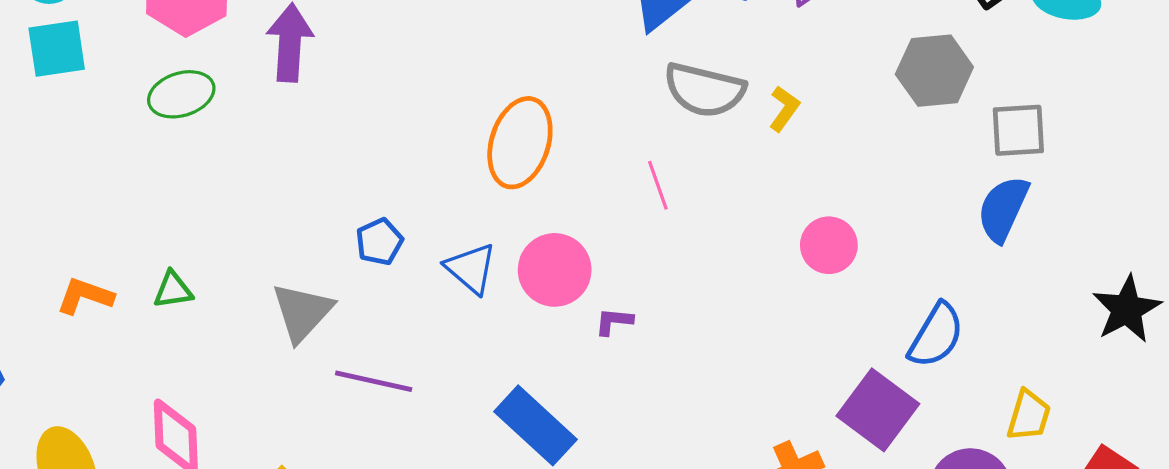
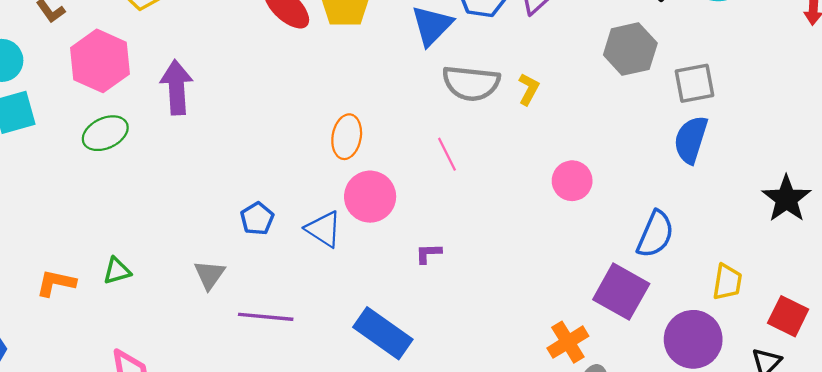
orange ellipse: (520, 143) -> (347, 137), size x0.7
pink circle: (555, 270) -> (370, 197), moved
gray triangle: (302, 312) -> (209, 275), size x0.7

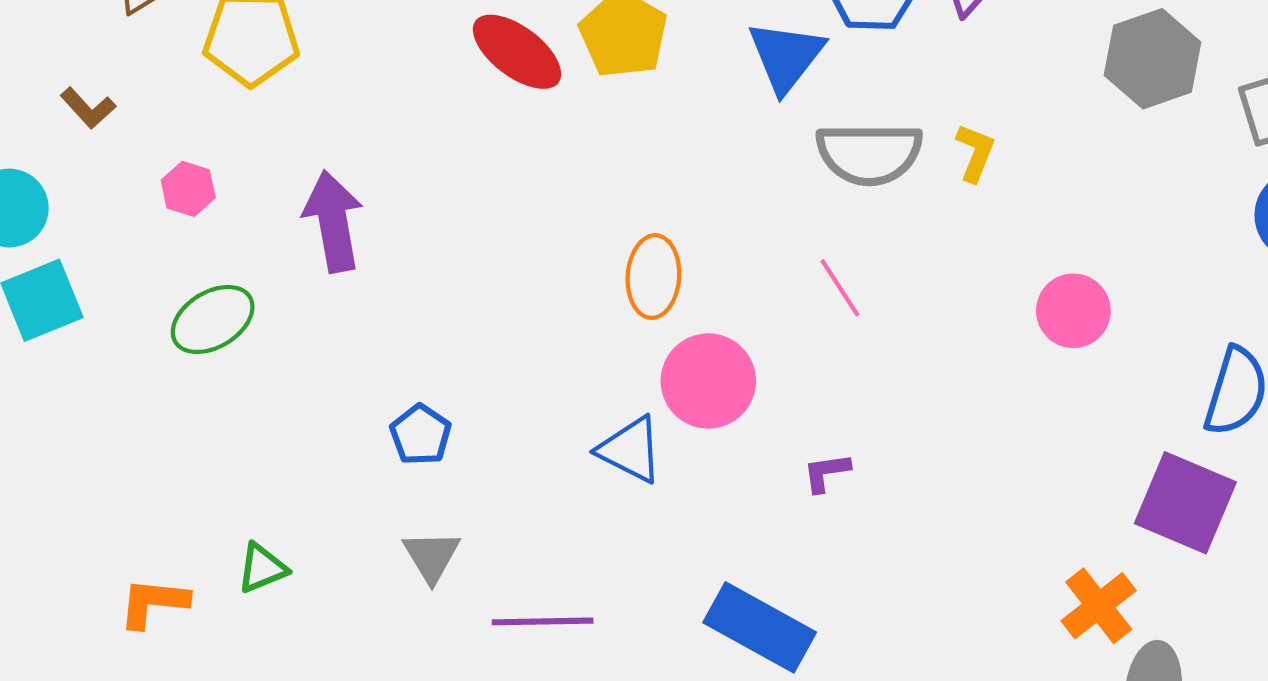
pink hexagon: (100, 61) -> (188, 189), size x0.5
blue pentagon: (257, 219) -> (421, 435), moved

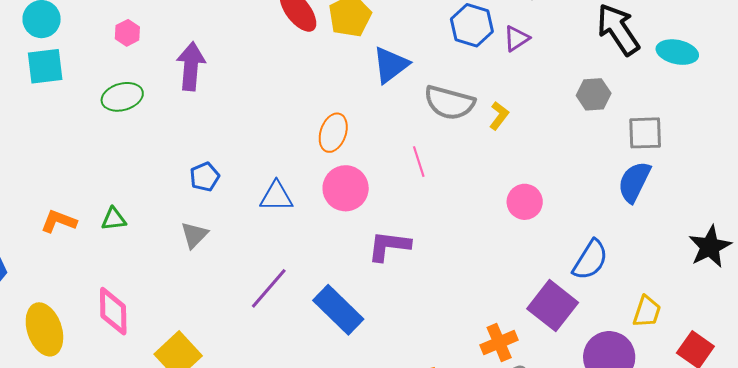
blue triangle: (786, 56) -> (391, 65), moved
gray hexagon: (1153, 59) -> (594, 94), size x0.7
blue triangle: (630, 450) -> (276, 196), moved, turned -42
purple L-shape: (826, 472) -> (389, 246), size x1.8
purple line: (543, 621) -> (269, 288), moved, turned -63

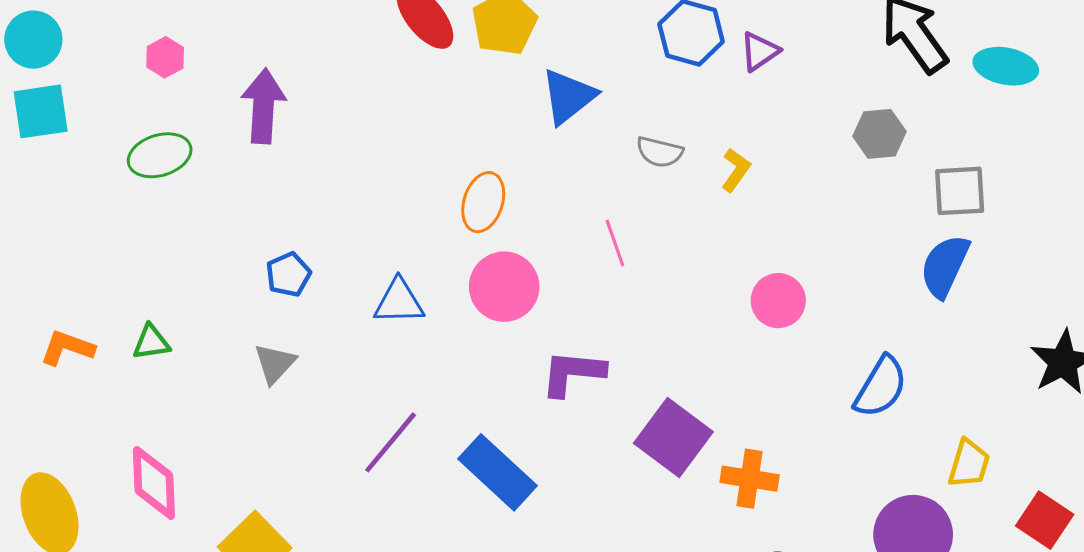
gray semicircle: (449, 103) -> (660, 152), size x0.6
purple square: (553, 306) -> (673, 438), moved
orange cross: (499, 343) -> (750, 479), moved, turned 33

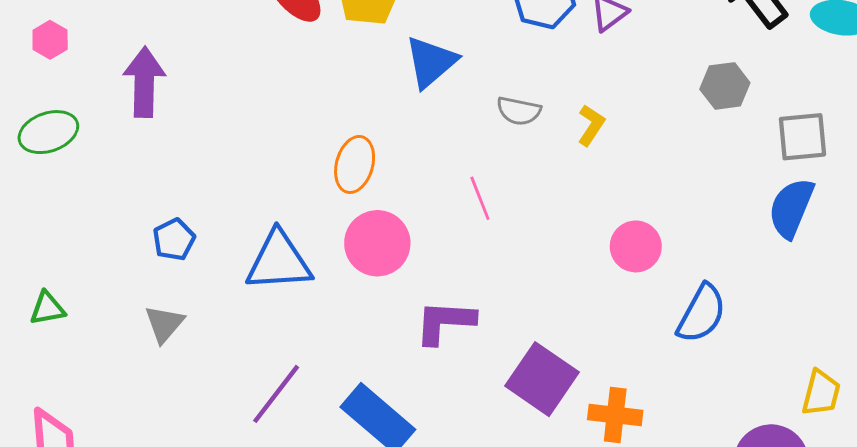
blue triangle: (399, 302) -> (279, 261), size x1.4
blue semicircle: (881, 387) -> (702, 313), moved

